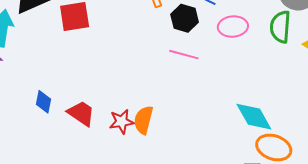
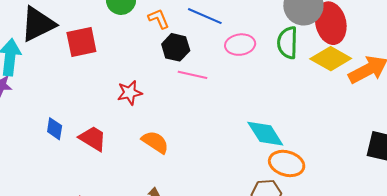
black hexagon: (185, 18) -> (176, 47), moved
orange semicircle: (143, 120) -> (155, 142), turned 112
red star: (122, 122) -> (130, 93), moved

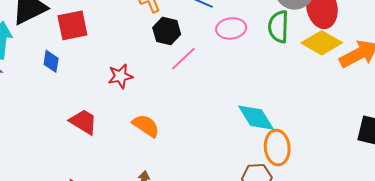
pink line: (193, 75) -> (183, 59), turned -56
blue diamond: (55, 129) -> (51, 61), moved
orange ellipse: (287, 163) -> (277, 148), turned 68

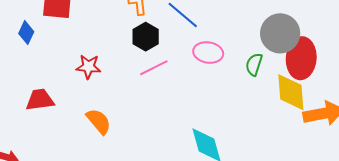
green semicircle: (278, 27) -> (254, 64), size x0.7
yellow diamond: (322, 43) -> (291, 92), turned 39
red trapezoid: (83, 122) -> (40, 100), turned -56

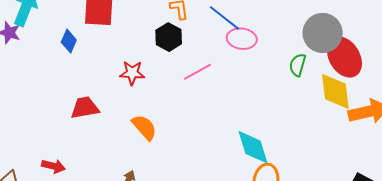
black hexagon: (146, 37) -> (169, 37), moved
pink ellipse: (208, 53) -> (242, 39), moved
red ellipse: (301, 58) -> (344, 57), turned -33

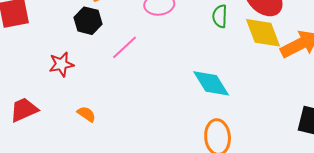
orange semicircle: (144, 127) -> (86, 114), size x0.7
cyan diamond: (253, 147) -> (211, 83), moved

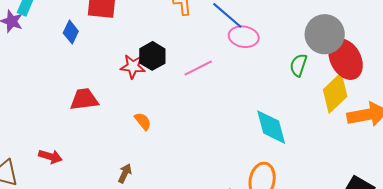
black hexagon: (88, 21) -> (152, 56), moved
yellow diamond: (263, 33) -> (335, 93), turned 51

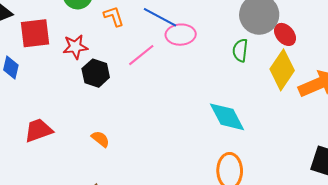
red ellipse: (346, 59) -> (285, 34), size x0.6
red star: (133, 66) -> (75, 47), moved
pink line: (198, 68) -> (141, 55), moved

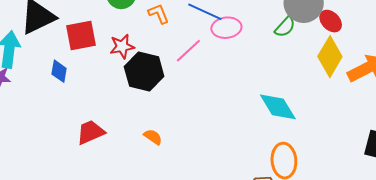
green semicircle: (240, 50) -> (285, 27), moved, turned -140
black hexagon: (96, 73) -> (144, 72), size x1.4

